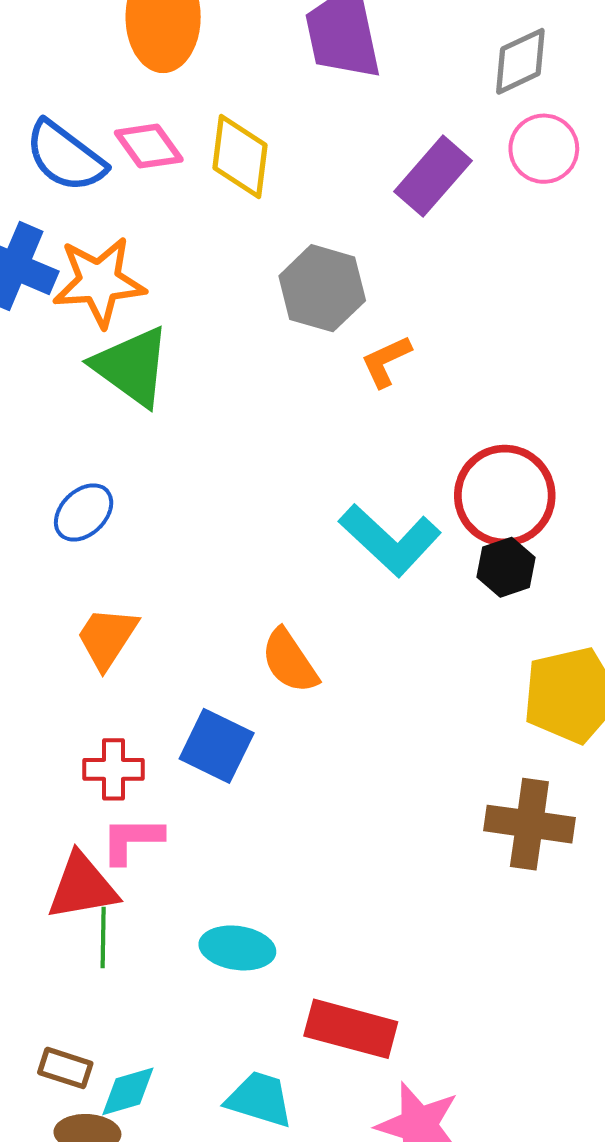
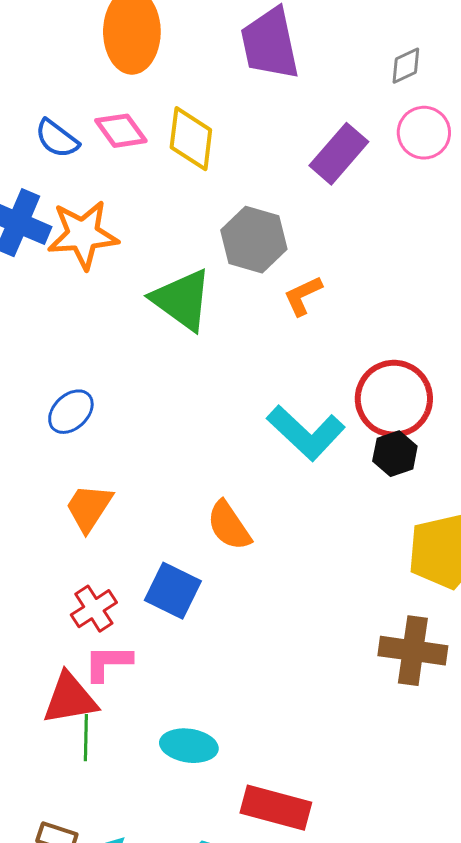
gray diamond: (520, 61) -> (406, 66), size x0.7
blue semicircle: (65, 157) -> (57, 139), size x0.7
green triangle: (132, 366) -> (182, 300), moved
red cross: (114, 769) -> (94, 609), turned -33

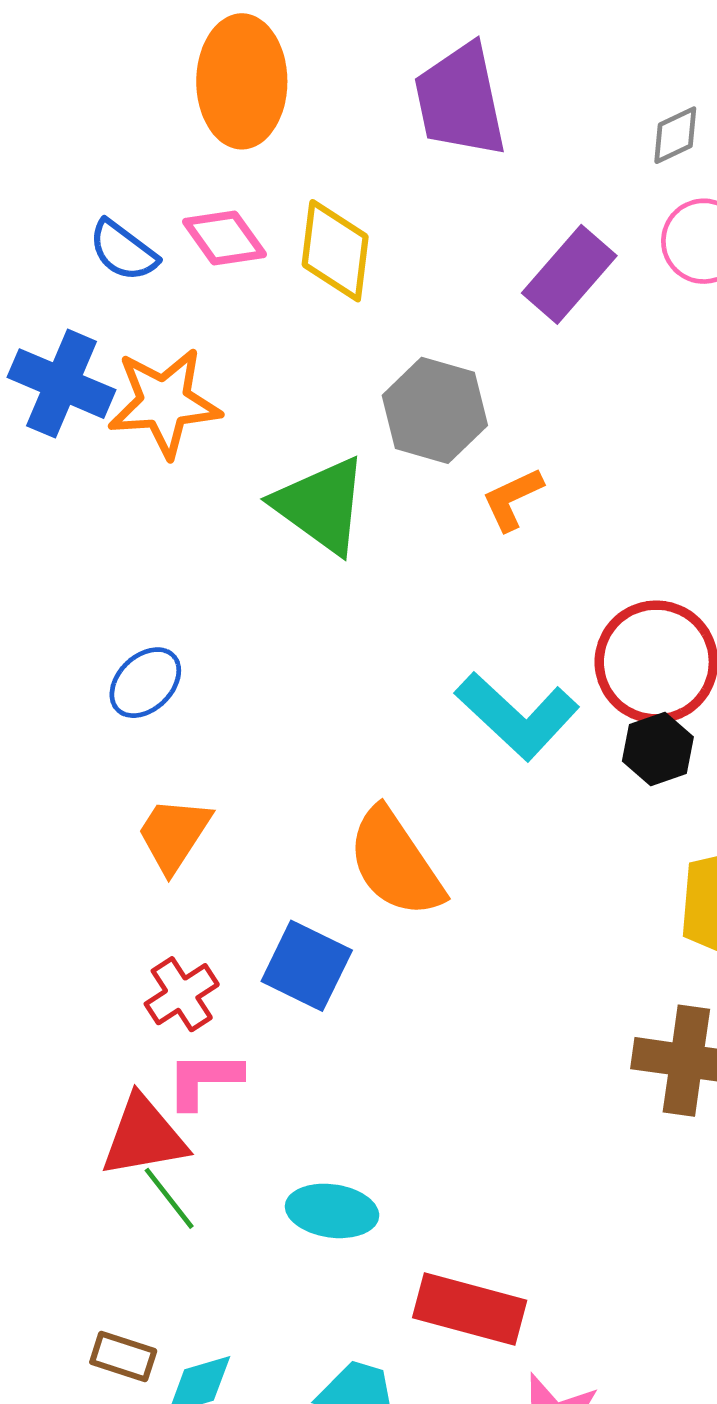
orange semicircle: (229, 526) -> (395, 863), size x1.4
green line: (86, 738) -> (169, 1198), turned -39

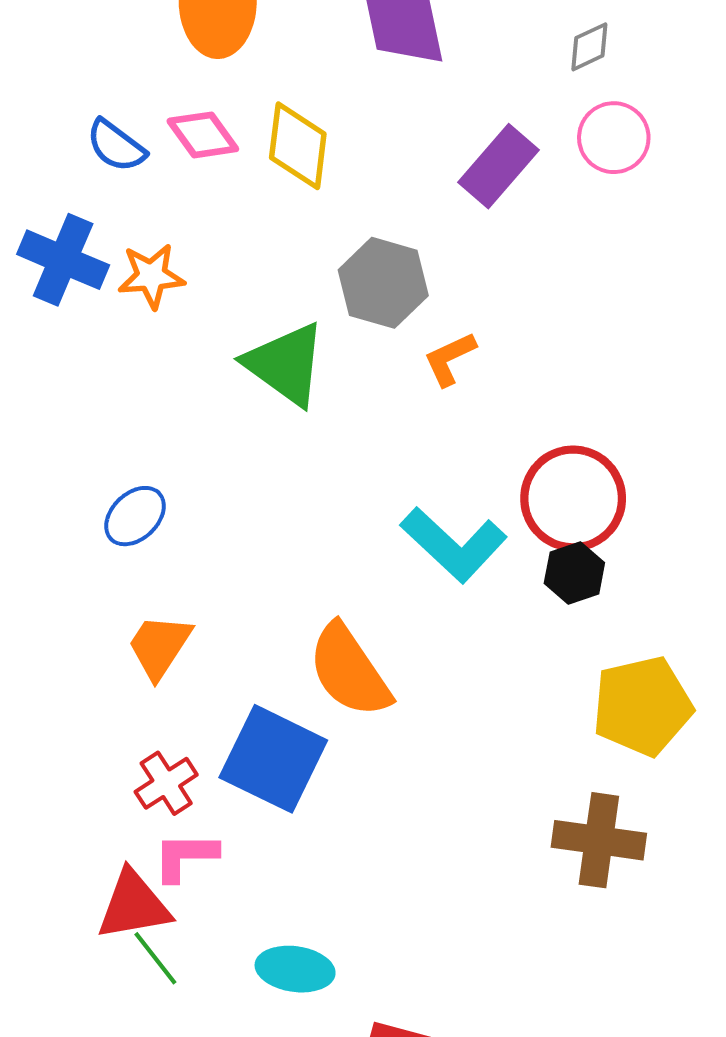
orange star: (164, 403) -> (151, 276), size x0.7
blue square: (307, 966) -> (273, 759), size x1.4

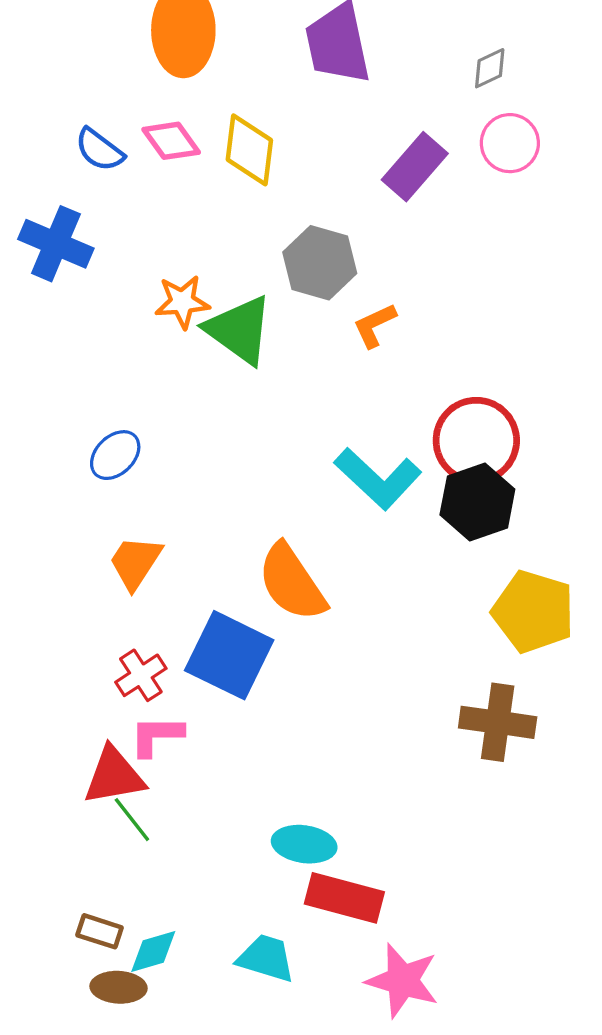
orange star: (151, 276) -> (182, 302), moved
black hexagon: (574, 573) -> (477, 502), size x1.5
yellow pentagon: (642, 706) -> (533, 612), turned 30
cyan ellipse: (295, 969) -> (304, 844), moved

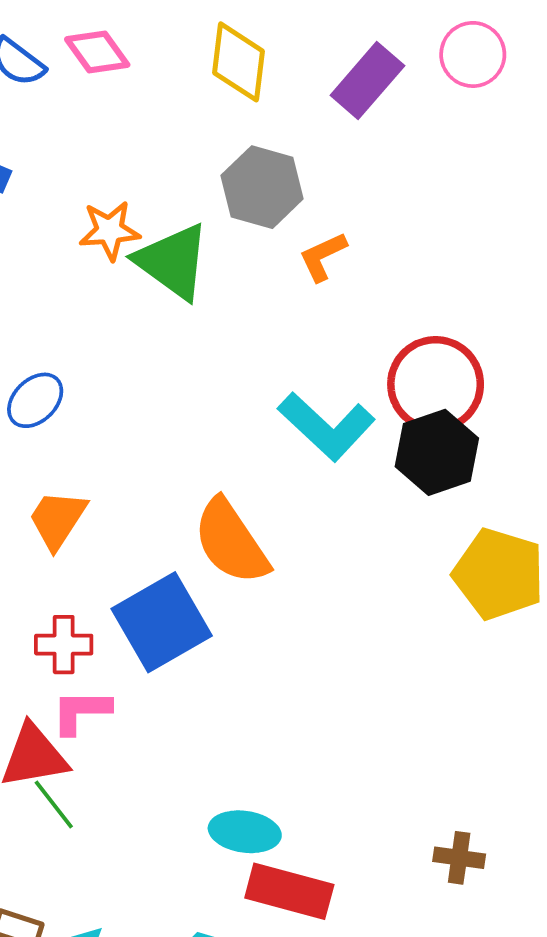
yellow diamond: (249, 150) -> (238, 62), moved
blue square: (229, 655) -> (162, 622), turned 34
red cross: (141, 675) -> (64, 645), turned 33
brown cross: (498, 722) -> (459, 858), moved, size x0.6

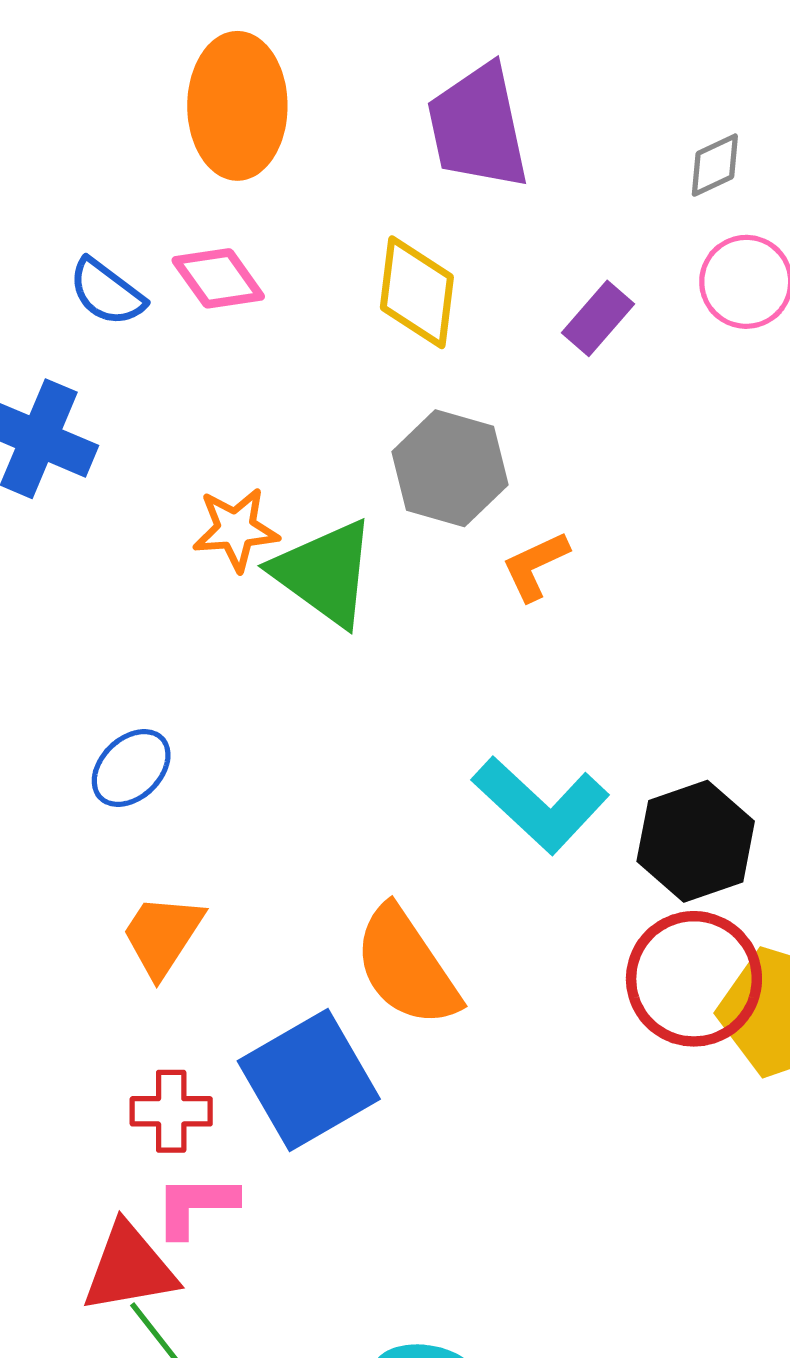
purple rectangle: (367, 80) -> (598, 318), size x0.7
red circle: (436, 384) -> (694, 979), moved

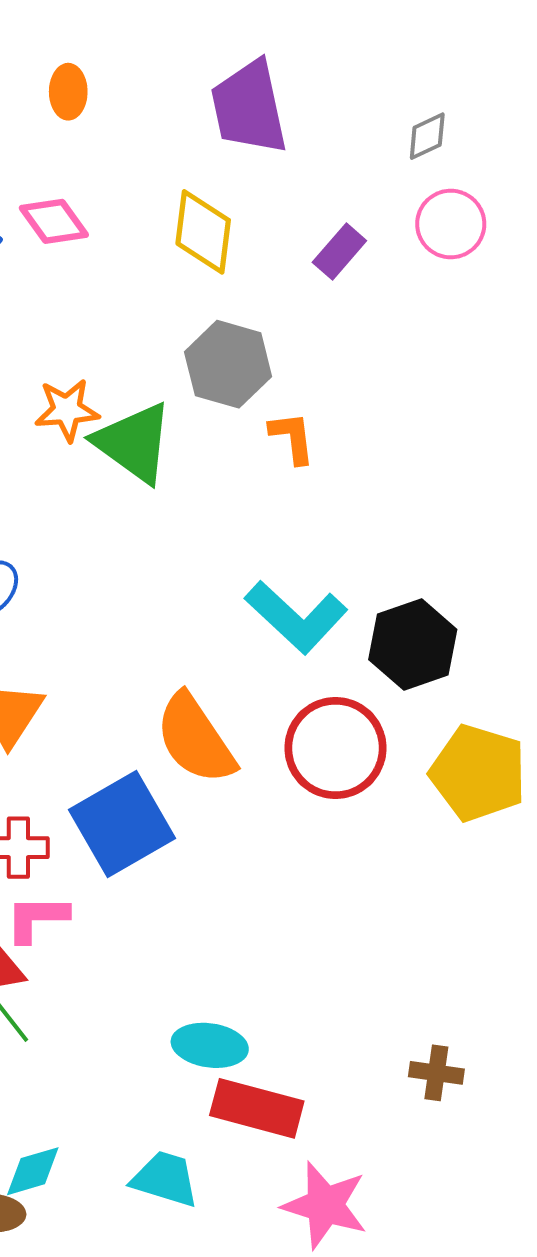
orange ellipse: (237, 106) -> (68, 92), size x0.5
orange L-shape: (535, 566) -> (292, 438), turned 108
red circle: (694, 979) -> (335, 748), moved

